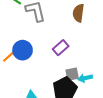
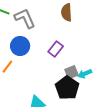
blue circle: (23, 50) -> (20, 46), moved

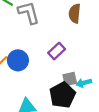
blue circle: (20, 46) -> (18, 60), moved

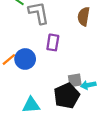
purple rectangle: (57, 51) -> (53, 42), moved, turned -42

